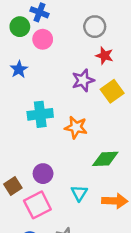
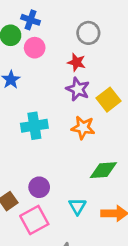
red star: (105, 56) -> (76, 62), moved
purple star: (83, 80) -> (78, 89), turned -30
orange star: (76, 127) -> (83, 128), moved

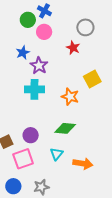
purple star: (78, 89) -> (39, 66), moved
green diamond: (103, 170) -> (65, 128), moved

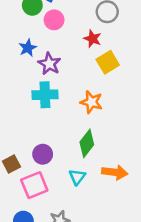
yellow square: (92, 79) -> (108, 62), moved
green diamond: (65, 128) -> (87, 143), turned -55
orange arrow: (83, 164) -> (115, 172), moved

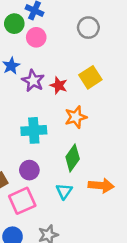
red star: (93, 39) -> (59, 85), moved
cyan cross: (45, 95) -> (34, 130), moved
orange star: (91, 102) -> (76, 117), turned -30

